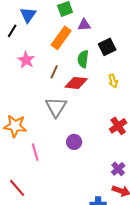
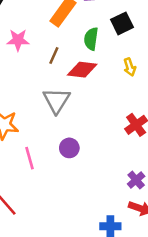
pink star: (26, 60) -> (18, 40), turned -30
purple circle: (74, 142) -> (69, 148), moved

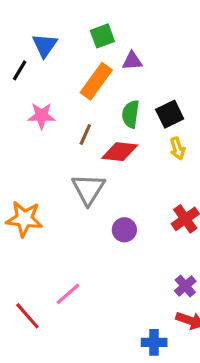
black square: (122, 23) -> (170, 114), moved
purple circle: (69, 148) -> (124, 230), moved
pink line: (30, 158) -> (68, 294), moved, turned 65

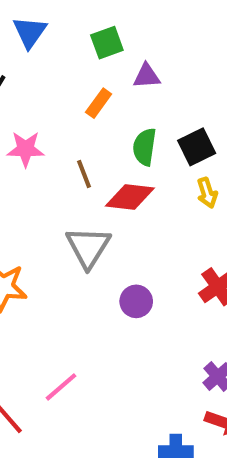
blue triangle: (45, 45) -> (30, 32), moved
orange rectangle: (96, 81) -> (99, 103), size x0.6
brown line: (85, 134) -> (84, 174), turned -45

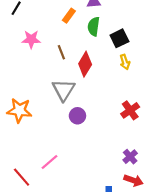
green semicircle: (145, 147) -> (94, 26), moved
red diamond: (130, 197) -> (85, 64), turned -65
purple circle: (136, 301) -> (77, 116), moved

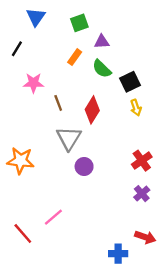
green semicircle: (94, 26) -> (102, 69), turned -54
brown line: (61, 52) -> (58, 103), moved
purple cross: (130, 157) -> (142, 194), moved

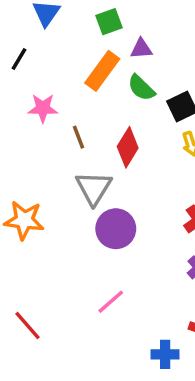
orange rectangle: (75, 57) -> (102, 71), size x1.6
purple circle: (84, 166) -> (116, 229), size x1.5
pink line: (53, 217) -> (111, 302), moved

